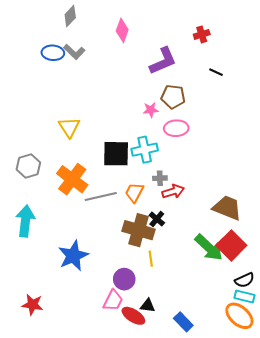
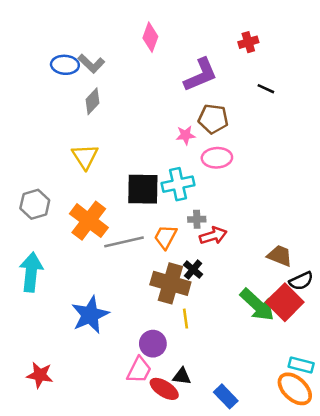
gray diamond: (70, 16) -> (93, 101), moved
brown trapezoid: (227, 208) -> (280, 256), size x0.7
black semicircle: (245, 280) -> (301, 281), moved

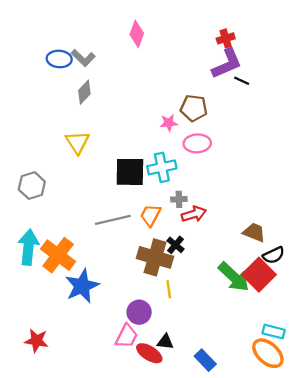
purple L-shape: (201, 75) -> (227, 64), moved
orange cross: (89, 221) -> (58, 255), moved

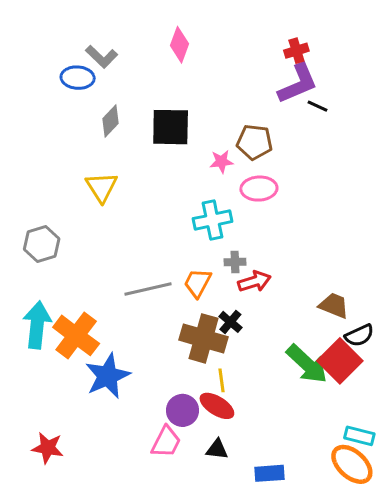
gray L-shape: (83, 58) -> (102, 57), moved
black square: (130, 172) -> (171, 127), moved
red ellipse: (149, 353) -> (217, 406), moved
blue rectangle: (205, 360) -> (269, 473), turned -50

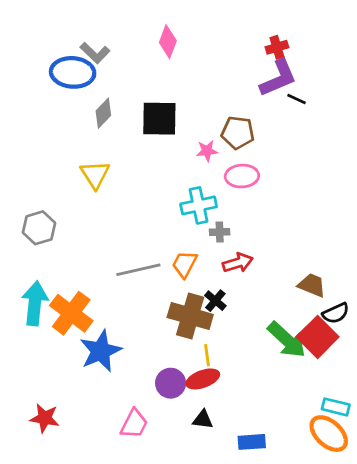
blue ellipse: (78, 78) -> (73, 72), size x1.4
gray cross: (235, 262) -> (220, 232), moved
red ellipse: (217, 406) -> (203, 379), turned -52
pink trapezoid: (166, 442) -> (134, 424), moved

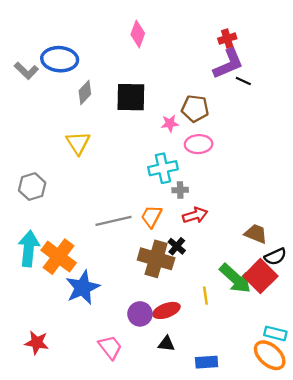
gray L-shape: (95, 53) -> (26, 71), moved
yellow line: (207, 355) -> (205, 296), moved
pink trapezoid: (134, 424) -> (110, 347), turned -65

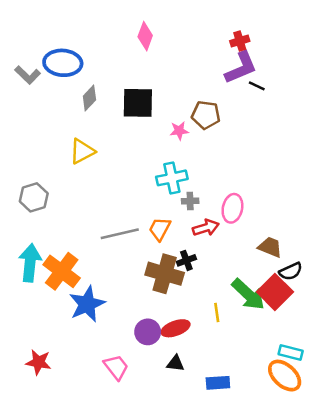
yellow triangle: (78, 143) -> (82, 151), turned 35
pink ellipse: (199, 144) -> (232, 208), moved, turned -75
black cross: (177, 246) -> (186, 260), turned 30

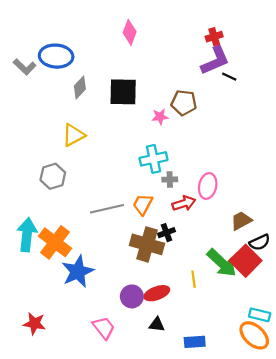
gray hexagon: (34, 197) -> (53, 176), moved
brown trapezoid: (270, 247) -> (241, 221), turned -50

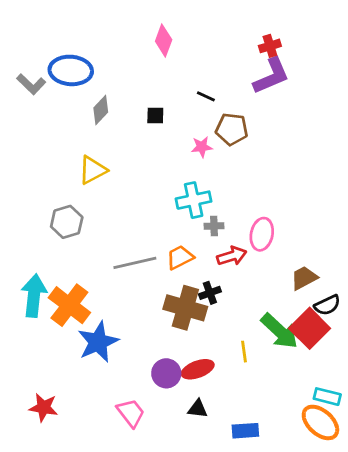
black line: (229, 77) -> (206, 96), moved
black square: (123, 92) -> (155, 115), size x0.5
orange trapezoid: (143, 204) -> (180, 257), turned 35

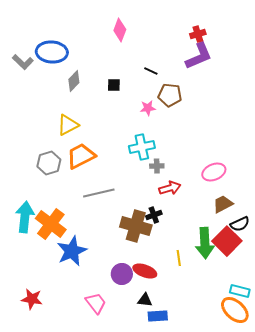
pink ellipse: (262, 234) -> (214, 172), moved, turned 55
orange trapezoid: (180, 257) -> (81, 156), moved, size x1.4
green arrow: (280, 331) -> (205, 243), turned 44
red ellipse: (198, 369) -> (145, 271), turned 40
blue rectangle: (245, 431) -> (158, 316), moved

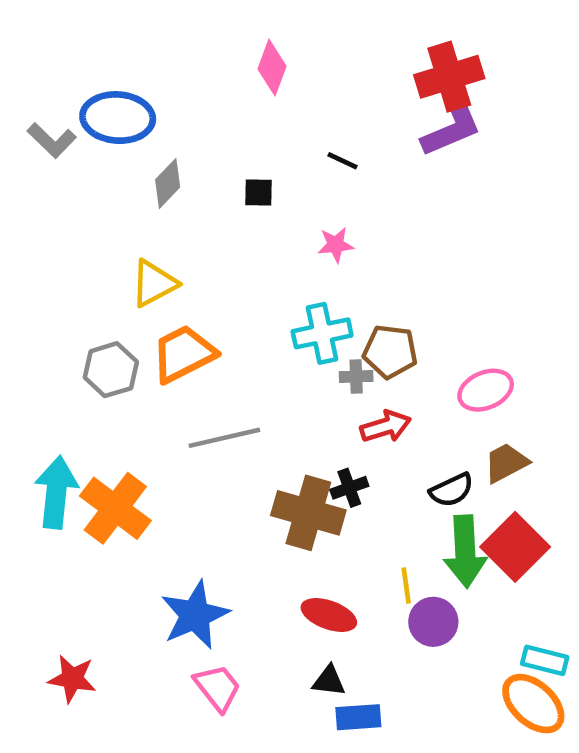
red cross: (198, 34) -> (449, 77), size x1.8
brown pentagon: (170, 95) -> (390, 352), moved
black semicircle: (240, 224) -> (452, 490), moved
blue star: (72, 251) -> (195, 615), moved
purple circle: (122, 274) -> (433, 622), moved

